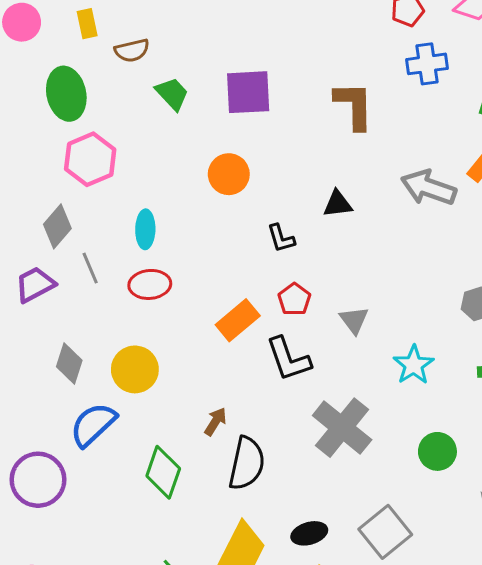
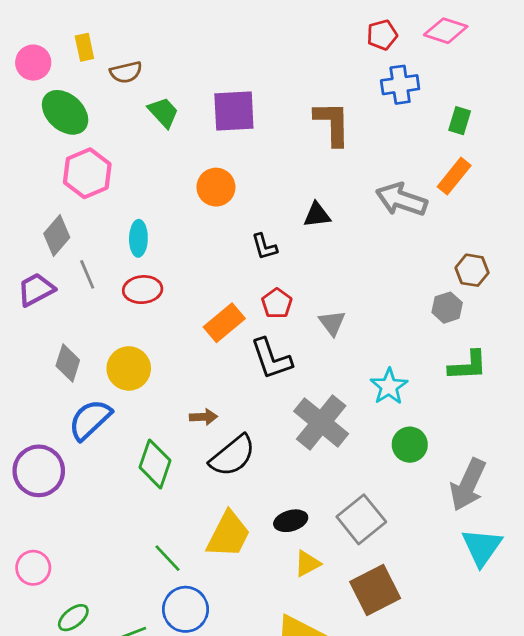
pink circle: (22, 22) -> (33, 63), moved
green ellipse: (66, 94) -> (65, 112), turned -36
cyan star: (414, 365) -> (389, 386), moved
brown arrow: (215, 422) -> (203, 417), turned 56
black semicircle: (247, 463) -> (233, 456), turned 39

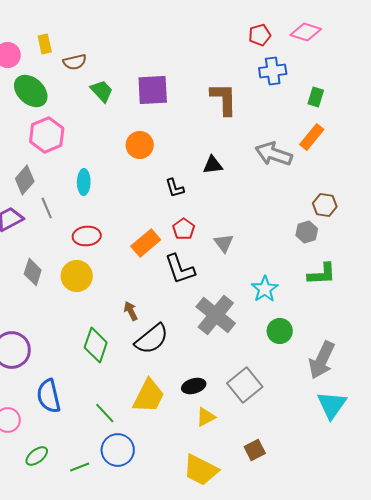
red ellipse: (143, 290) -> (87, 236), moved
brown arrow: (203, 417) -> (131, 311), turned -114
blue semicircle: (90, 420) -> (49, 396), moved, turned -60
brown square: (375, 590) -> (255, 450), moved, size x0.6

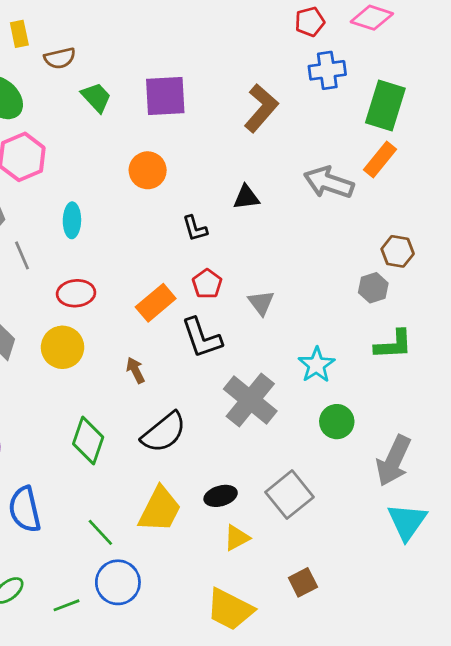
green rectangle: (316, 97) -> (385, 105), size x1.8
brown L-shape: (224, 99) -> (261, 108), turned 42
brown arrow: (131, 311) -> (135, 370), moved

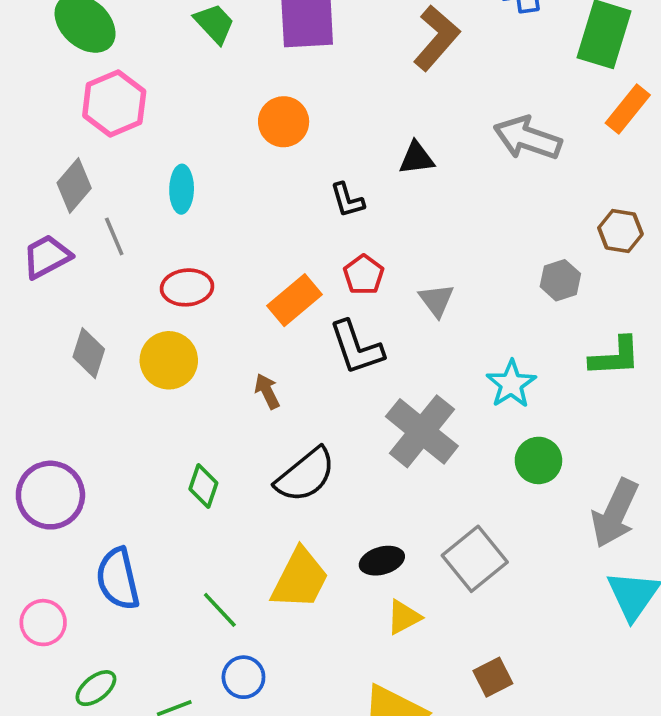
orange rectangle: (380, 160) -> (628, 109), moved
gray hexagon: (373, 288) -> (560, 280), moved
green diamond: (88, 441) -> (203, 486), size x0.7
blue circle: (118, 582) -> (243, 677), size x0.7

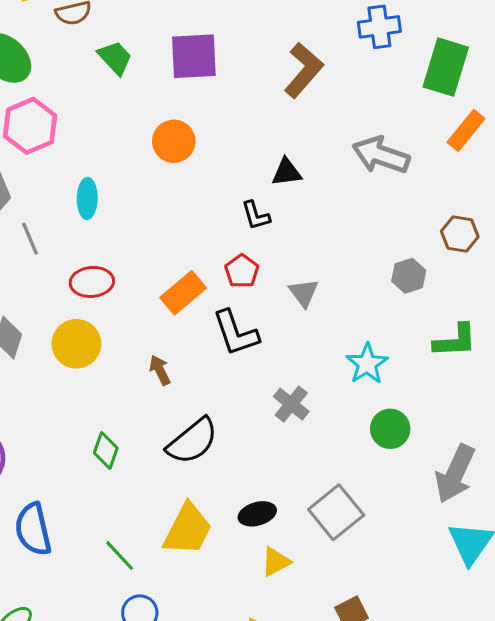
black L-shape: (347, 200) -> (256, 215), moved
gray cross: (422, 431) -> (291, 404), size x0.6

